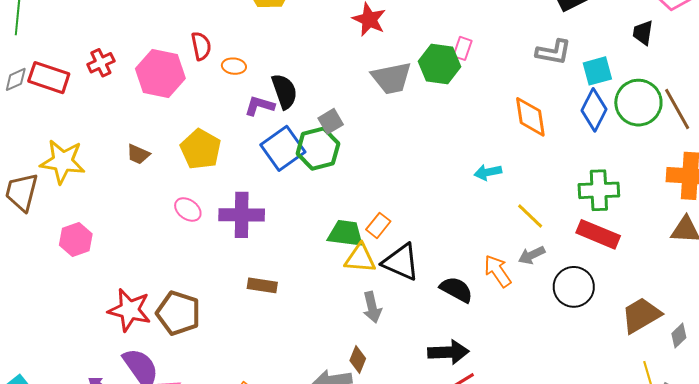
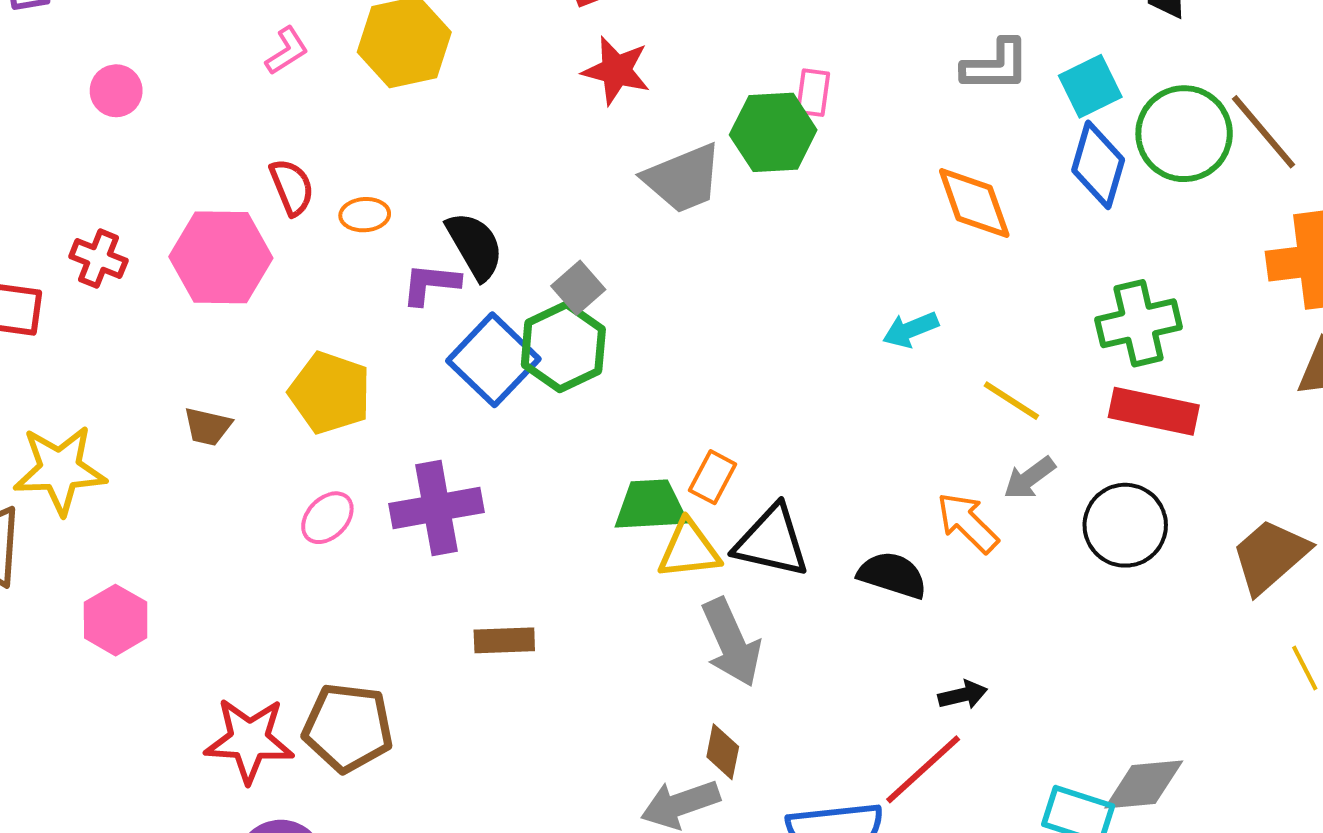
red cross: (101, 63) -> (98, 259), turned -32
pink ellipse: (188, 209) -> (327, 518), turned -72
gray arrow: (372, 307) -> (731, 642), size x1.4
black arrow: (448, 352) -> (963, 695), moved, size x0.6

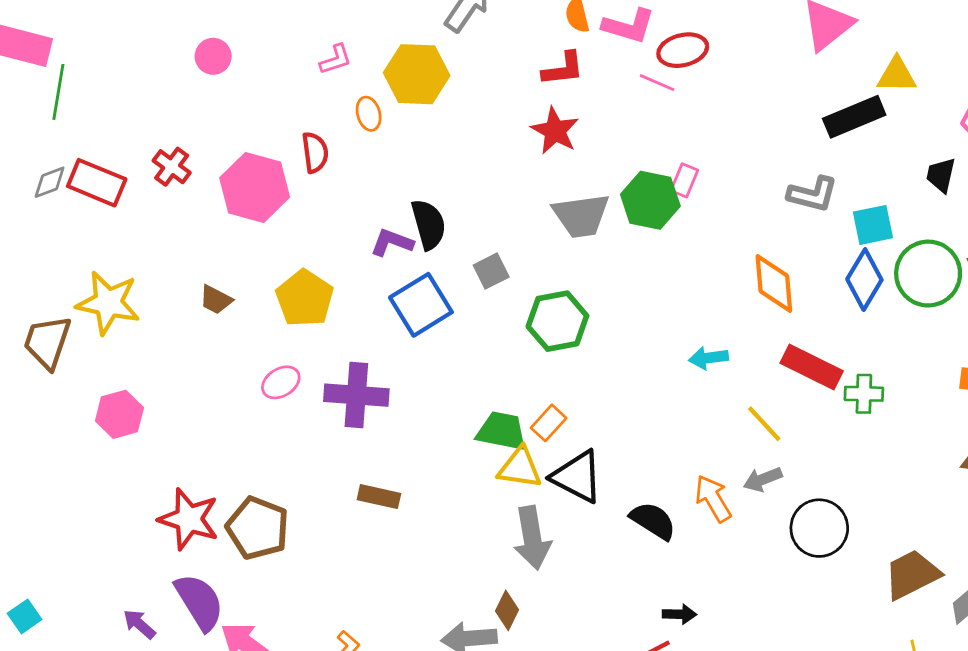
orange ellipse: (365, 215) -> (369, 114), moved, turned 64
green cross: (1139, 323) -> (864, 394), size x0.7
green hexagon: (563, 347) -> (557, 321), moved
red rectangle: (1154, 411) -> (812, 367), moved

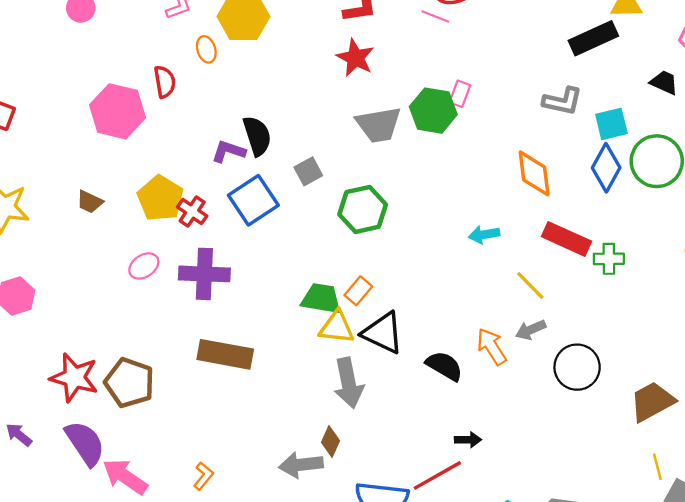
red cross: (172, 167) -> (192, 211), moved
black trapezoid: (941, 175) -> (664, 82), turned 104
brown rectangle: (379, 497) -> (225, 354), size x1.6
purple arrow: (139, 624) -> (19, 435), moved

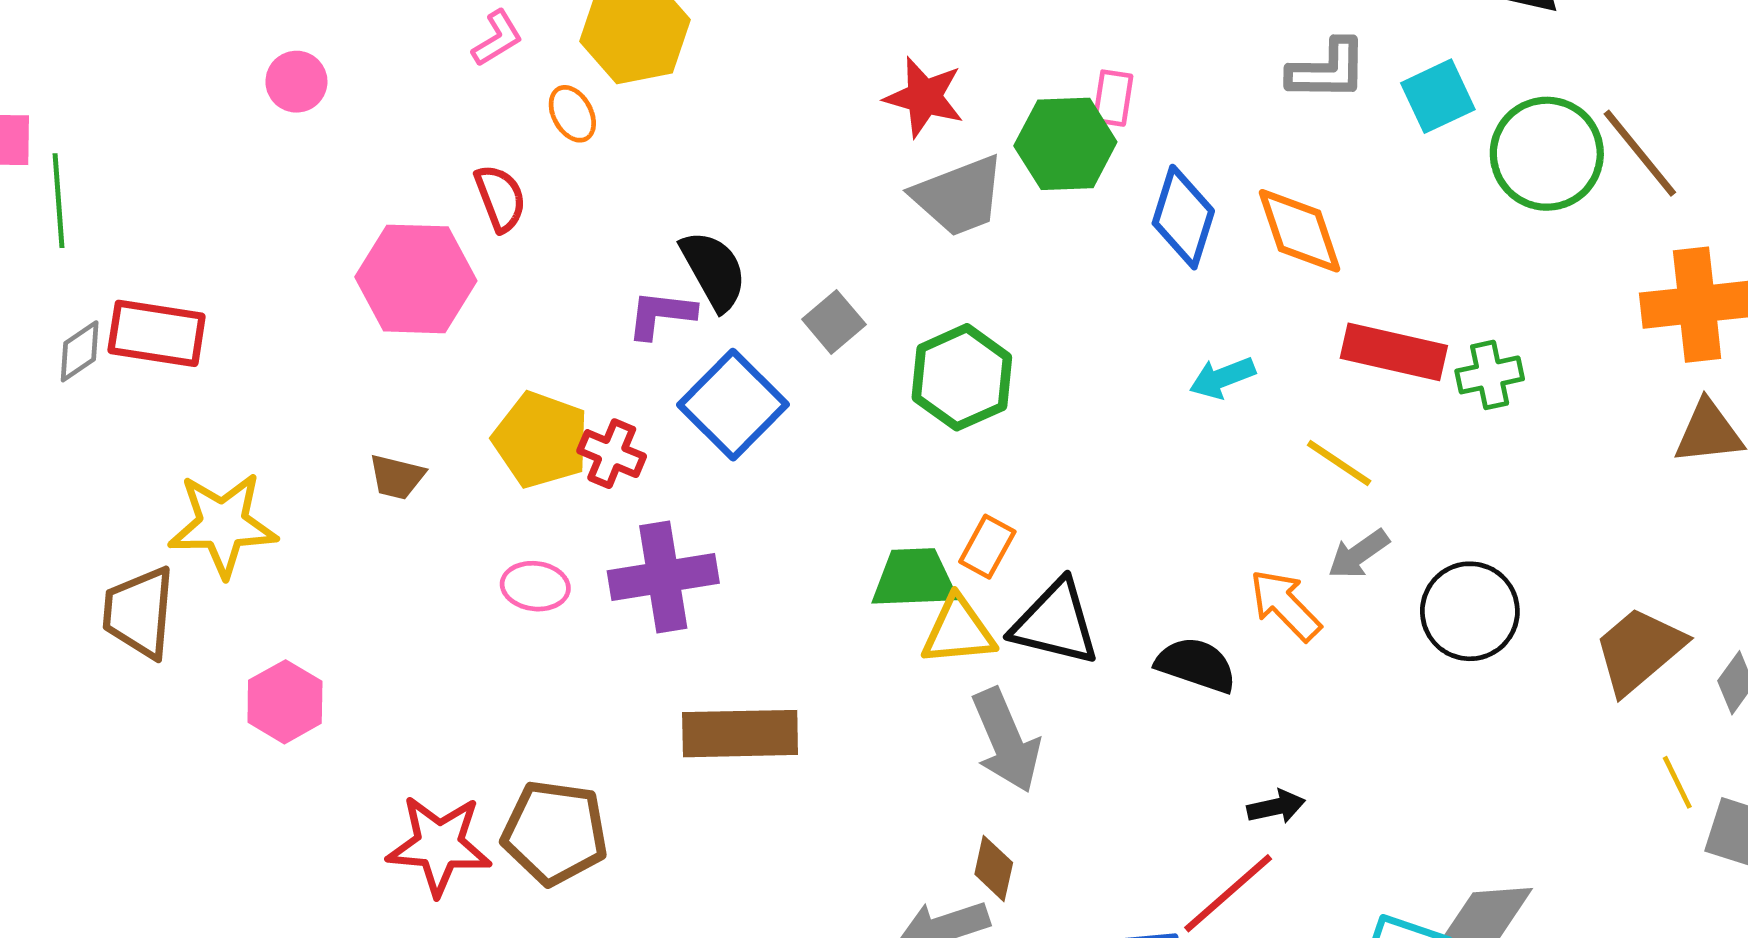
red star: (355, 58) -> (924, 97), moved
blue diamond: (606, 168) -> (1183, 217), moved
pink ellipse: (144, 266) -> (535, 586), turned 52

